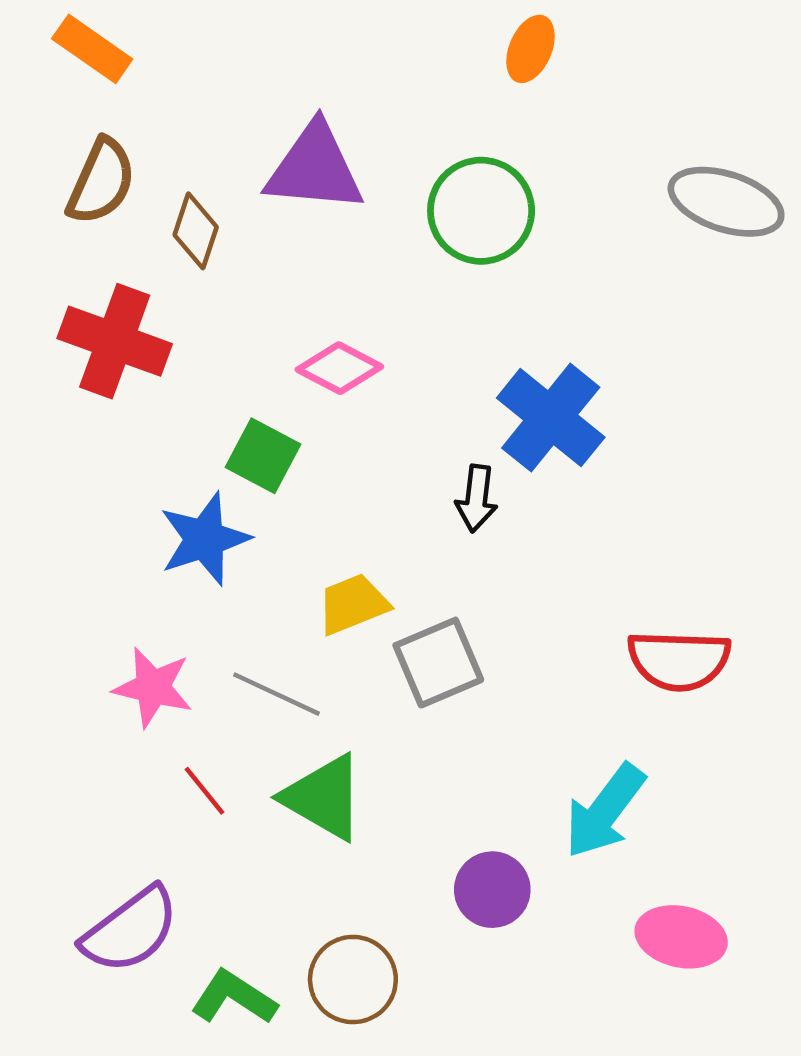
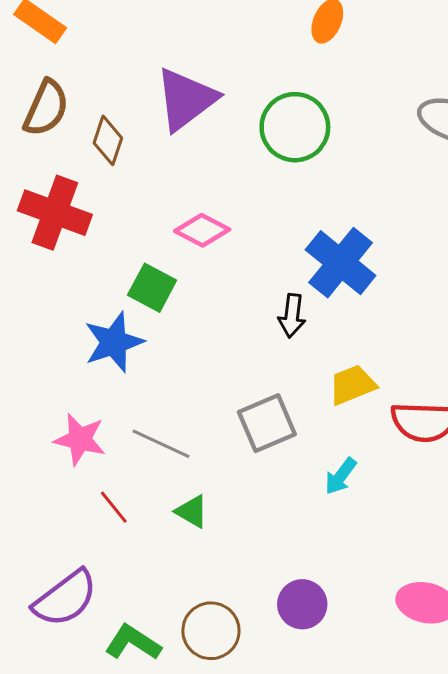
purple triangle: (315, 168) -> (186, 99), turned -42
yellow trapezoid: (353, 604) -> (352, 385), moved
green triangle: (324, 797) -> (192, 511), size x0.6
cyan arrow: (605, 811) -> (341, 476), moved, size x0.6
purple circle: (492, 890) -> (302, 604), moved

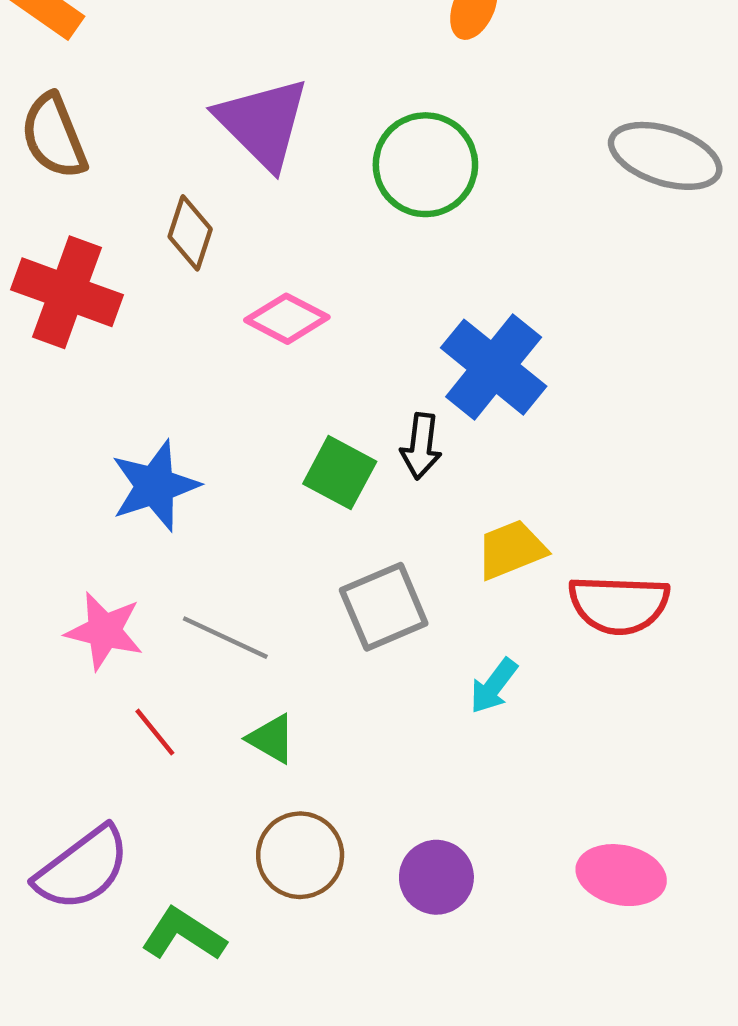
purple triangle: (186, 99) -> (263, 123), turned -38
brown semicircle: (46, 108) -> (54, 136), turned 134
brown diamond: (108, 140) -> (190, 233), moved
green square: (152, 288) -> (340, 473), moved
brown circle: (211, 631) -> (300, 855), moved

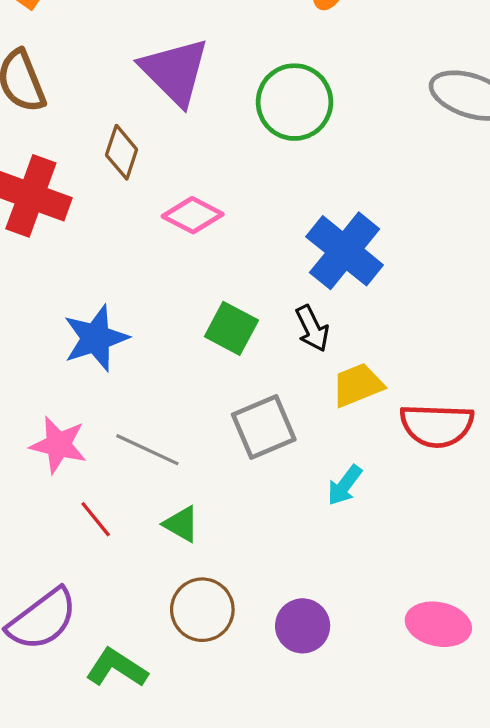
black arrow: (421, 446) -> (312, 328), moved, turned -33

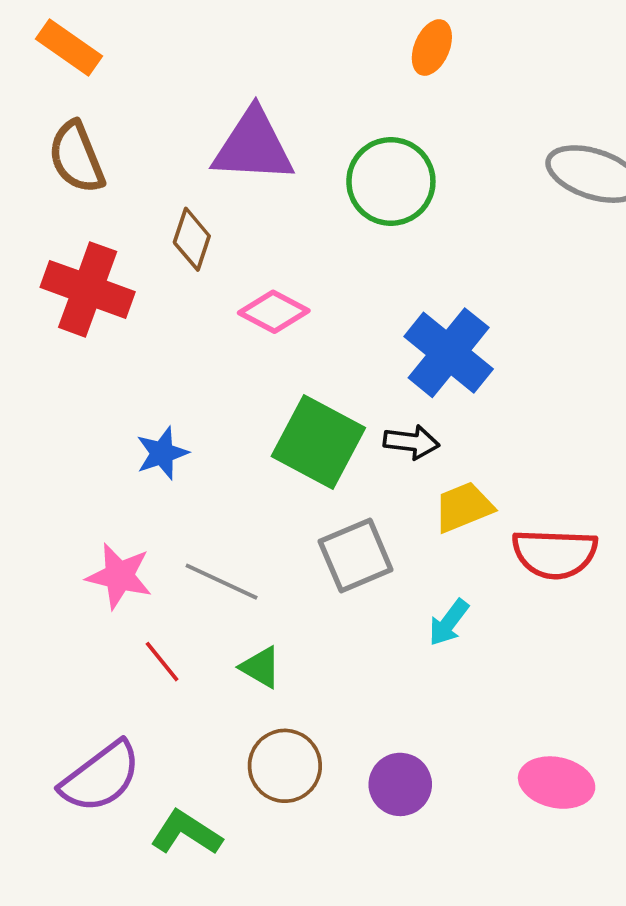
purple triangle: (175, 71) -> (253, 146), turned -42
green square: (231, 328) -> (318, 442), size x1.5
black arrow: (312, 328) -> (411, 442), turned -57
blue star: (96, 338) -> (162, 453), size x0.7

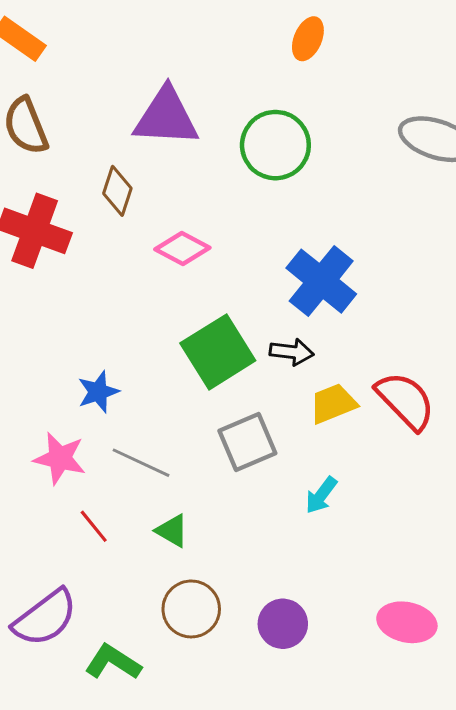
green square: (318, 442) -> (218, 352), turned 30
blue star: (162, 453) -> (98, 392), moved
red semicircle: (555, 554) -> (405, 401), moved, turned -136

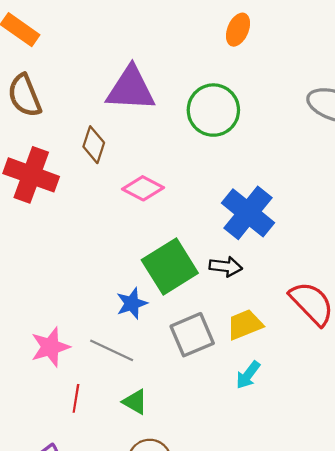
blue star: (98, 392) -> (132, 303), moved
yellow trapezoid: (333, 404) -> (245, 325), moved
pink star: (60, 458) -> (50, 347), turned -30
red line: (94, 526) -> (76, 398), turned 48

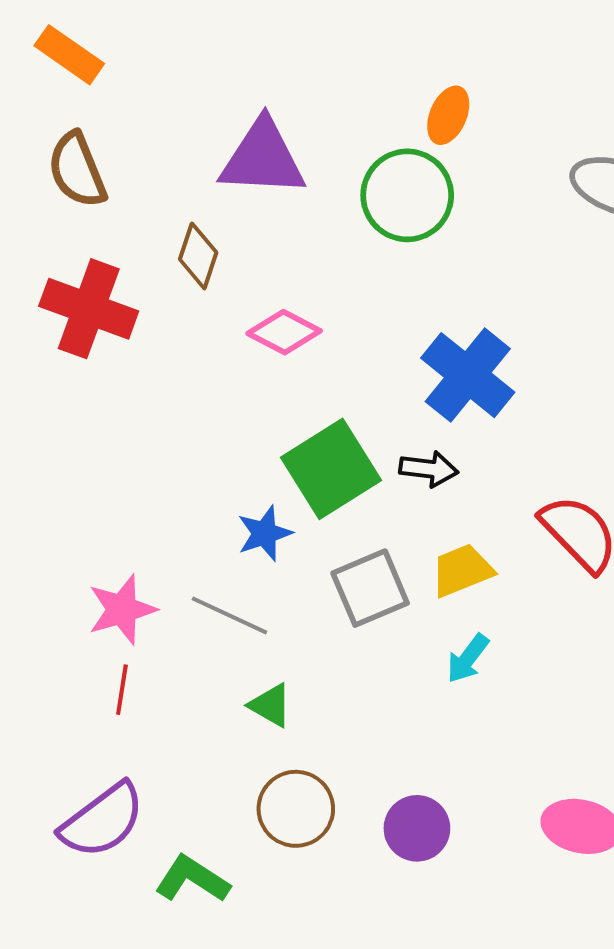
orange ellipse: (238, 30) -> (448, 115), moved
red line: (76, 398) -> (122, 690), moved

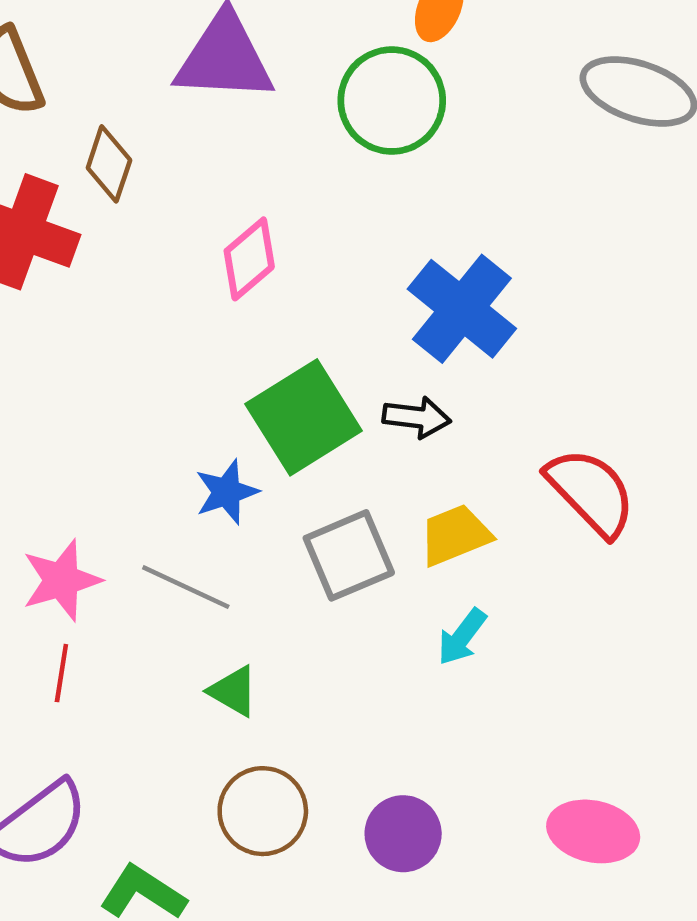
brown diamond: (198, 256) -> (109, 164), moved
pink diamond: (284, 332) -> (249, 259), turned -68

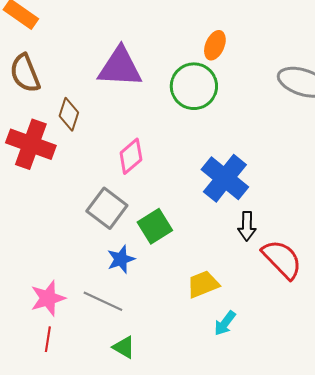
green square: (304, 417) -> (155, 226), size x0.7
black arrow: (417, 417) -> (247, 226), moved, turned 84
yellow trapezoid: (455, 535) -> (203, 284), moved
gray square: (349, 555) -> (107, 208), moved, turned -30

